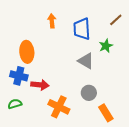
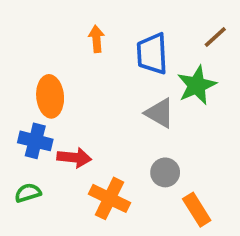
green star: (106, 46) -> (197, 85), size x1.5

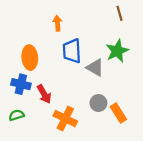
brown line: (215, 37) -> (119, 13), moved, turned -64
blue trapezoid: (152, 54) -> (72, 51), moved
red arrow: (74, 158) -> (44, 94), turned 54
orange rectangle: (197, 210) -> (118, 113), moved

